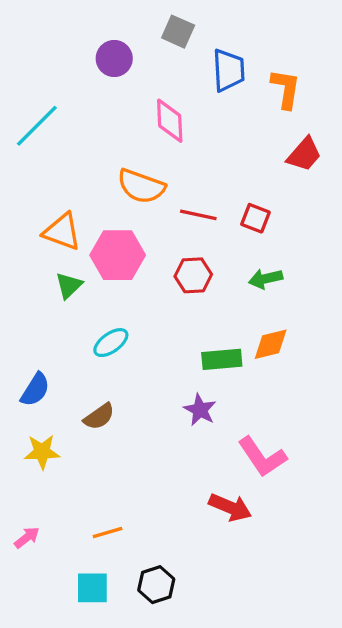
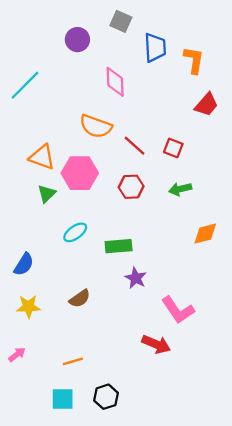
red line: (198, 215) -> (135, 146), turned 30
orange diamond: (271, 344) -> (205, 234), moved
green rectangle: (222, 359) -> (119, 246), moved
brown semicircle: (99, 417) -> (80, 299), moved
pink arrow: (27, 538) -> (17, 354), moved

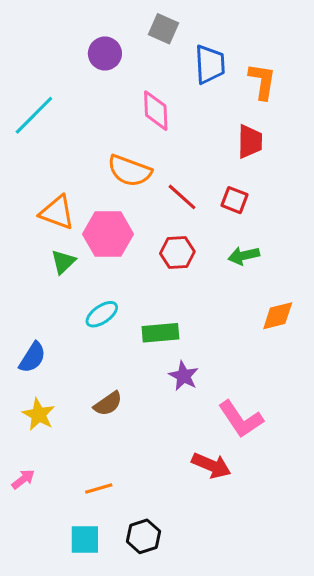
red trapezoid: (206, 105) -> (250, 141), moved, turned -40
yellow star: (28, 307) -> (39, 415), turned 30

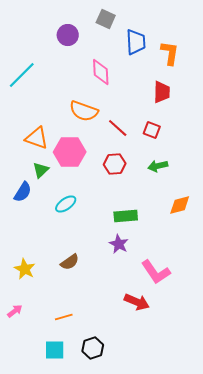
green rectangle: (160, 333) -> (126, 216), moved
blue semicircle: (32, 357) -> (23, 192), moved

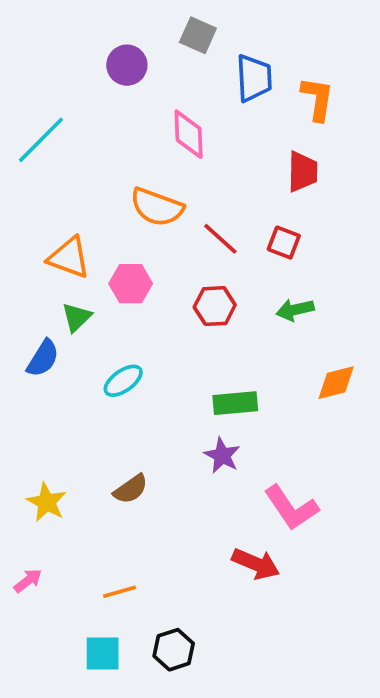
pink hexagon: (70, 152) -> (131, 284), size x0.7

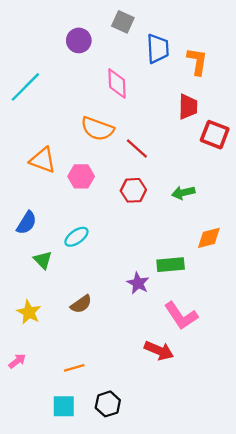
red square: (284, 243) -> (215, 135), moved, size x1.4
green triangle: (76, 317) -> (43, 260), moved, turned -30
green rectangle: (235, 403) -> (171, 265), moved

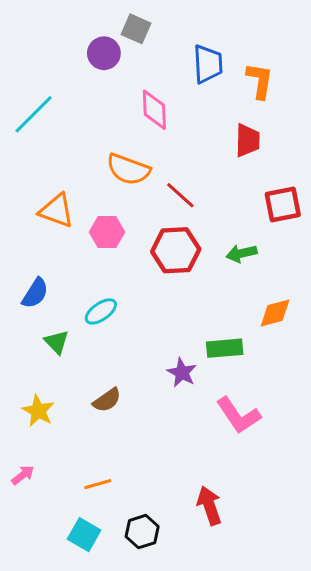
gray square: (123, 22) -> (136, 29), moved
red square: (215, 135) -> (283, 205), moved, turned -32
red hexagon: (133, 190) -> (176, 250), size x1.4
red arrow: (159, 351) -> (209, 506), moved, turned -132
cyan square: (64, 406) -> (84, 535), turned 30

